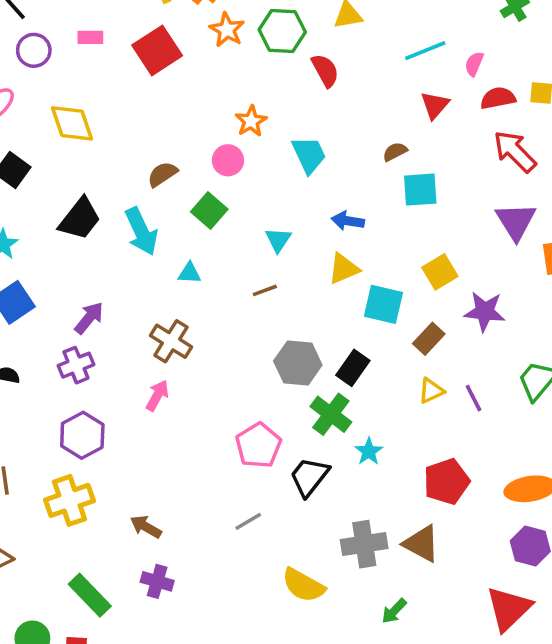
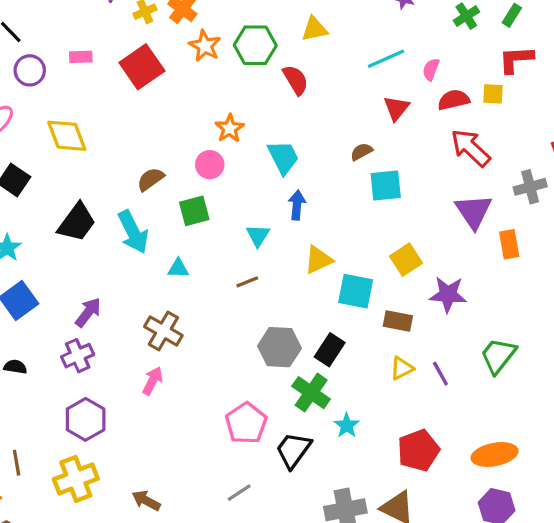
green square: (209, 210) -> (194, 211), turned 36
blue arrow: (348, 221) -> (297, 205), moved, turned 88
brown rectangle: (429, 339) -> (398, 321), turned 60

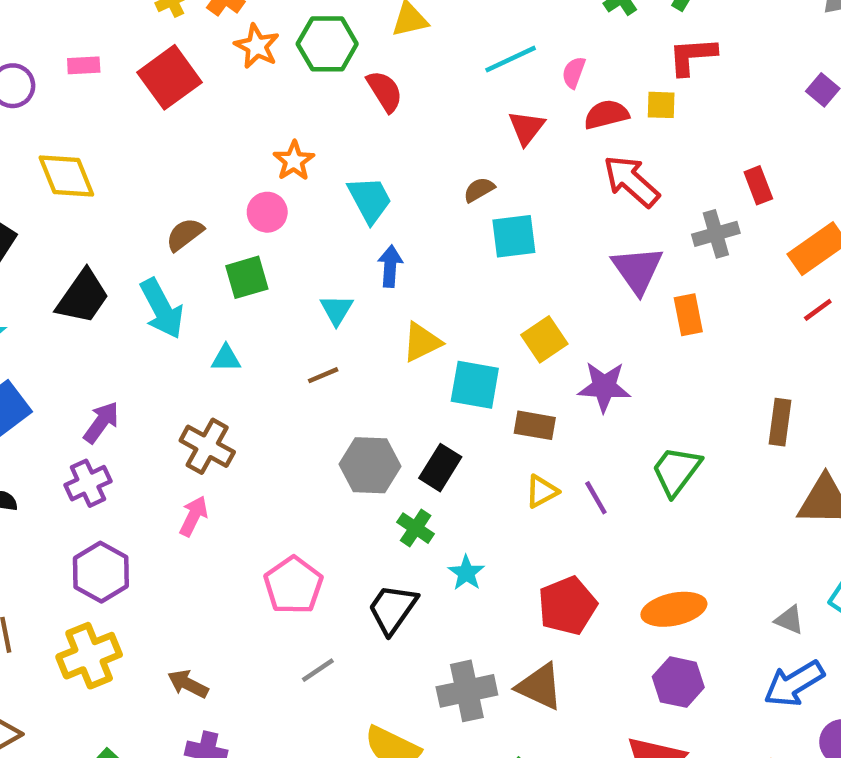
green cross: (311, 393) -> (416, 528), size x0.7
pink pentagon: (246, 423) -> (293, 585), moved

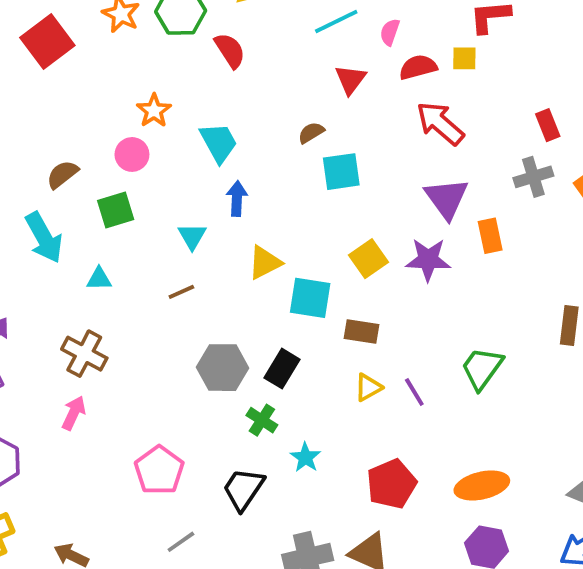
gray cross: (716, 234) -> (533, 177), moved
purple star: (604, 387) -> (428, 260), moved

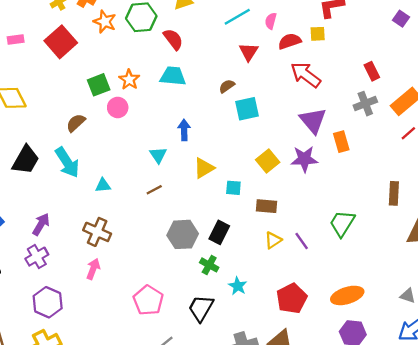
cyan trapezoid: (219, 143) -> (173, 76), moved, turned -52
green square: (116, 210) -> (99, 85), moved
cyan square: (310, 298) -> (233, 188), size x0.6

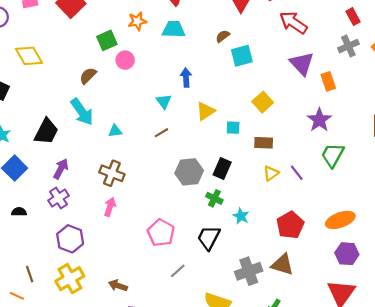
orange star: (129, 80) -> (137, 21), moved, turned 30
purple star: (304, 159) -> (319, 120), moved, turned -30
black trapezoid: (26, 160) -> (46, 132), moved

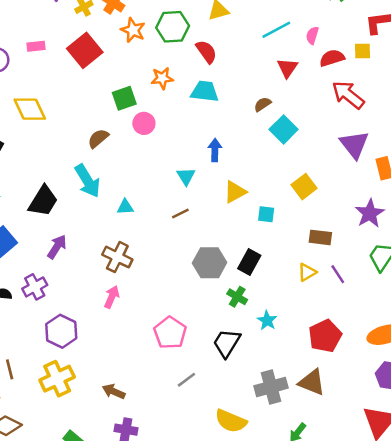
cyan square: (242, 56) -> (284, 129), turned -35
brown rectangle: (264, 143) -> (320, 237), moved
purple cross: (58, 198) -> (35, 287), moved

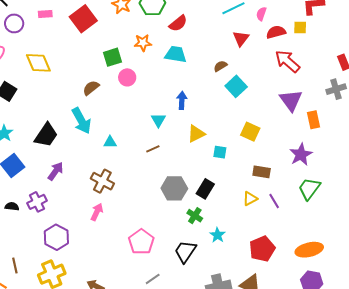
red semicircle: (206, 52) -> (178, 23), turned 84
yellow square: (304, 187) -> (250, 132), turned -30

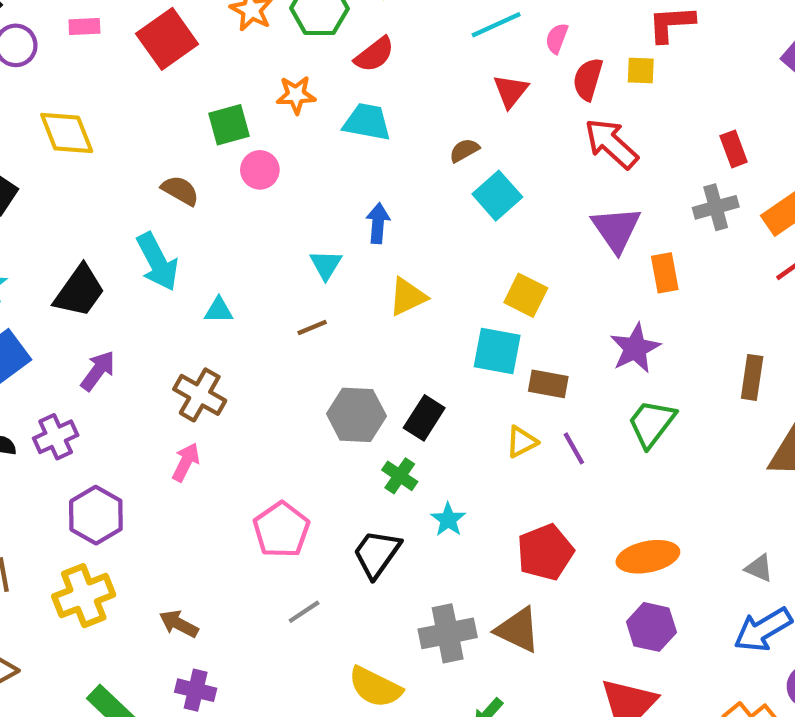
red semicircle: (276, 32) -> (588, 79), turned -60
brown semicircle: (91, 88) -> (180, 190), turned 66
cyan square: (220, 152) -> (497, 351), moved, size x1.6

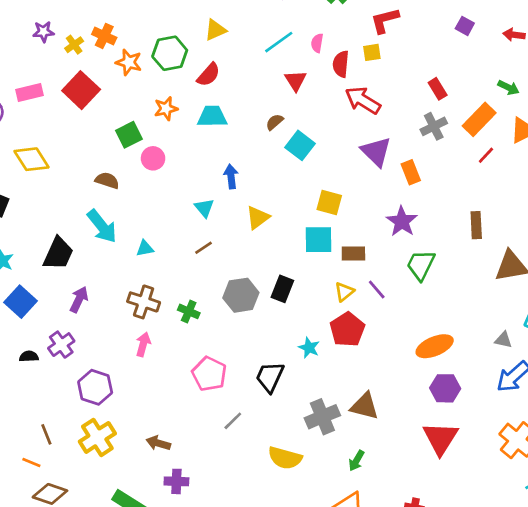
pink rectangle: (84, 27) -> (30, 93), size x1.4
green cross: (400, 476) -> (189, 311), moved
red pentagon: (545, 552) -> (347, 330), moved

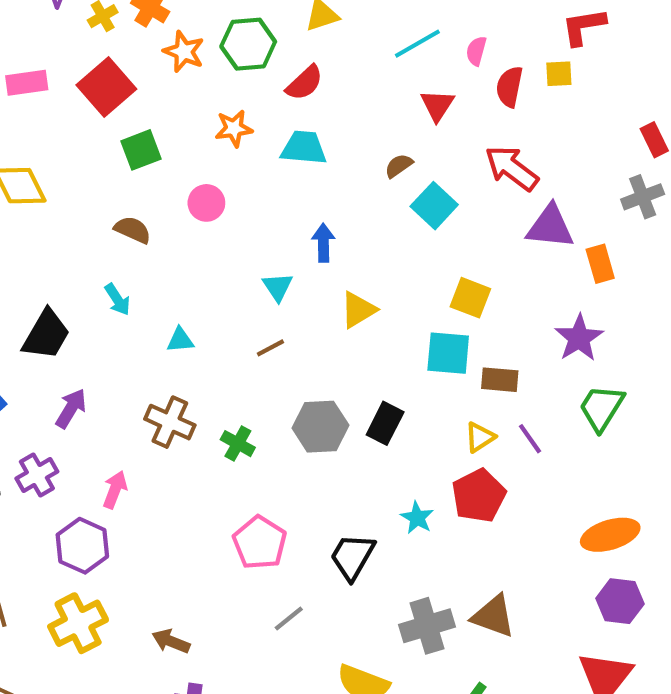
red arrow: (363, 100) -> (512, 168), moved
green square: (129, 135) -> (141, 150), moved
purple triangle: (376, 152) -> (550, 227), turned -44
cyan arrow: (102, 226) -> (117, 299), size x0.6
pink arrow: (143, 344) -> (115, 490), moved

